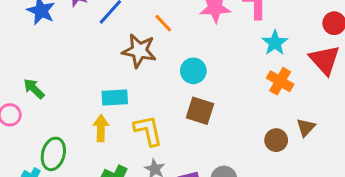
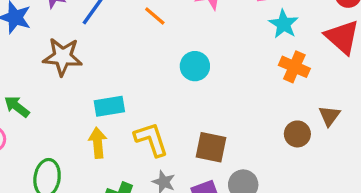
brown star: (139, 51) -> (63, 57), moved
brown square: (200, 111) -> (211, 147), moved

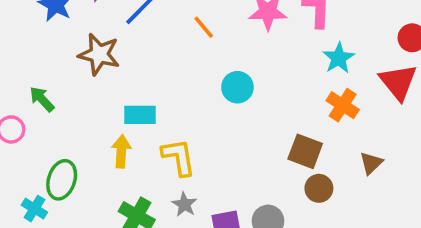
brown circle: (297, 134) -> (319, 188), moved
brown square: (211, 147) -> (305, 151), moved

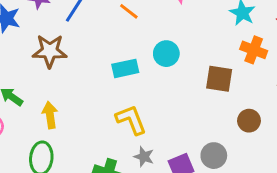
cyan rectangle: (140, 115) -> (125, 68), moved
yellow arrow: (121, 151) -> (50, 115), moved
brown square: (305, 151) -> (219, 79), moved

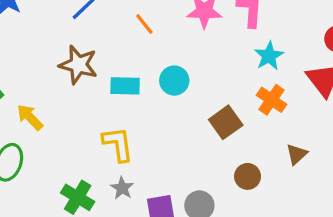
brown star: (50, 51) -> (78, 65), moved
brown square: (219, 79) -> (226, 122), turned 32
yellow arrow: (50, 115) -> (30, 117), turned -50

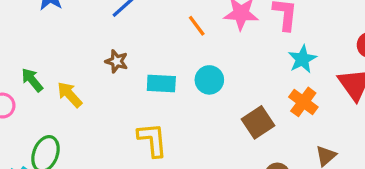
orange line: (144, 24) -> (197, 26), moved
brown star: (78, 65) -> (117, 61), size x0.6
yellow arrow: (30, 117) -> (70, 95), moved

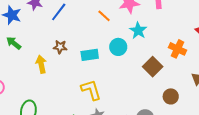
cyan star: (302, 59) -> (138, 31), moved
green arrow: (32, 80) -> (14, 43), moved
yellow arrow: (70, 95) -> (41, 64), moved, turned 42

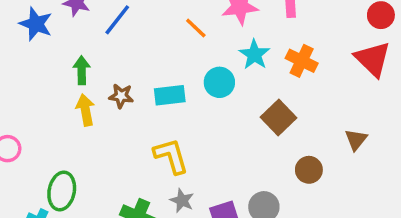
green arrow: (14, 43) -> (82, 70), moved, turned 49
brown star: (60, 47) -> (121, 96), moved
orange cross: (178, 49) -> (302, 61), moved

